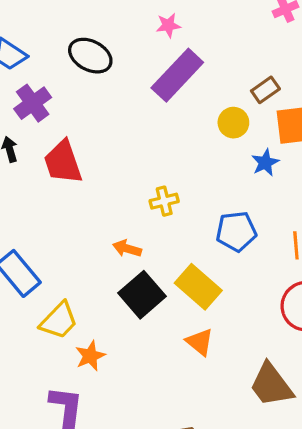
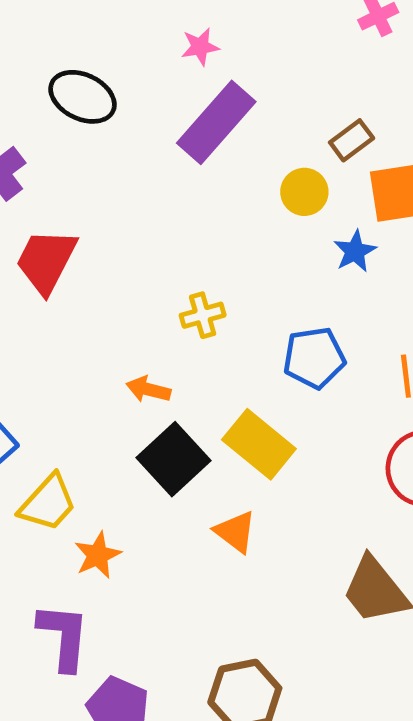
red trapezoid: (63, 162) -> (46, 261), turned 48
orange triangle: (200, 342) -> (235, 532), moved

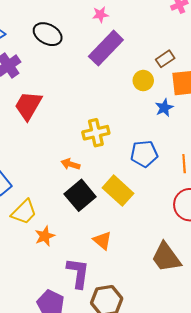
yellow cross: (203, 315) -> (96, 133), size x1.4
orange triangle: (235, 532) -> (102, 241), moved
purple L-shape: (64, 637) -> (78, 273), moved

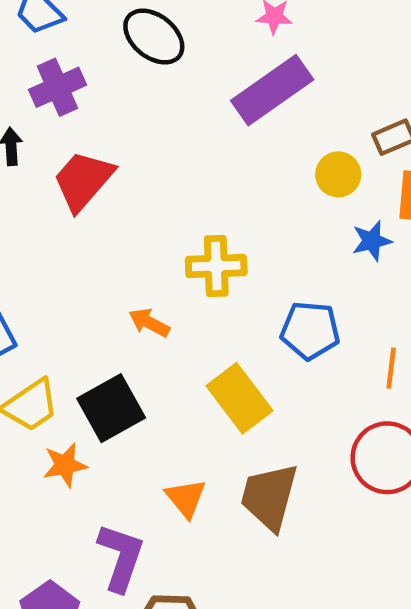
black square: (80, 195) -> (111, 408), moved
brown trapezoid: (166, 257) -> (269, 497), moved, turned 40

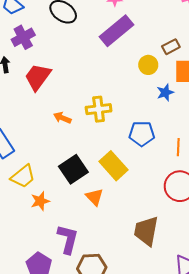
orange arrow: (149, 323) -> (62, 118), moved
black square: (111, 408) -> (73, 169), moved
brown trapezoid: (269, 497) -> (146, 231), moved
orange triangle: (186, 498) -> (94, 197), moved

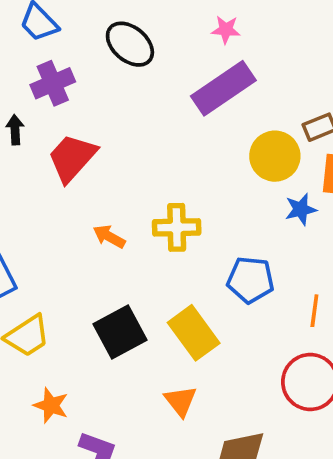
yellow circle: (148, 65) -> (275, 156), size x1.4
orange triangle: (94, 197) -> (181, 401), moved
orange star: (40, 201) -> (51, 405), moved, turned 30

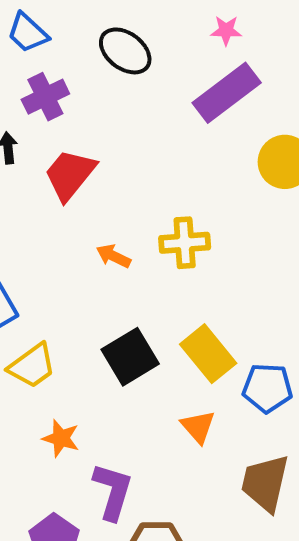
blue pentagon: (251, 280) -> (267, 388), moved

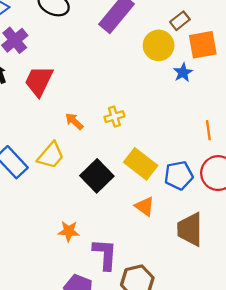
yellow cross: (185, 243) -> (114, 117), moved, size x0.7
orange arrow: (113, 256) -> (74, 121), turned 30
yellow trapezoid: (32, 366) -> (51, 155), moved

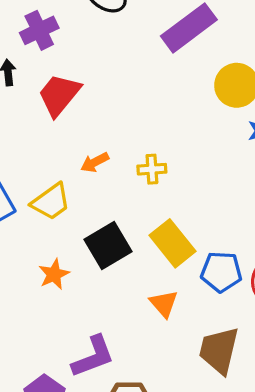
orange arrow: (74, 121) -> (95, 162), turned -84
orange star: (69, 231) -> (54, 274), moved, turned 30
purple L-shape: (105, 254) -> (93, 357), turned 52

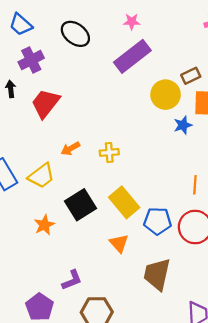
purple L-shape: (93, 357) -> (72, 280), size x0.7

